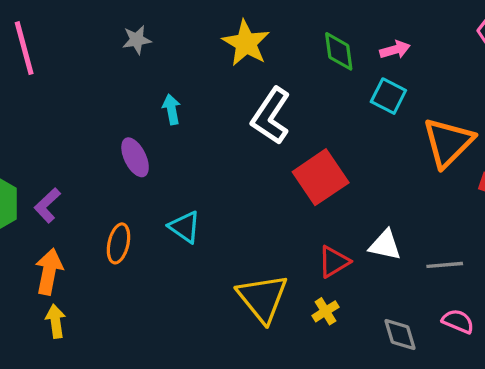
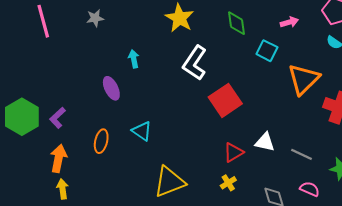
gray star: (137, 40) -> (95, 18), moved
pink arrow: (395, 50) -> (289, 22), moved
gray line: (445, 265) -> (302, 154), turned 30
yellow triangle: (263, 298) -> (169, 182), moved, turned 48

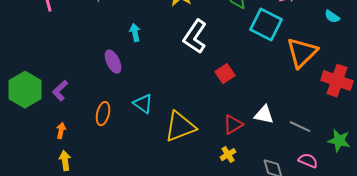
cyan square: (267, 51) -> (266, 25), size x1.5
red square: (225, 100) -> (225, 74), size x0.6
orange arrow: (58, 158) -> (61, 131), size x0.6
yellow triangle: (169, 182) -> (180, 127), moved

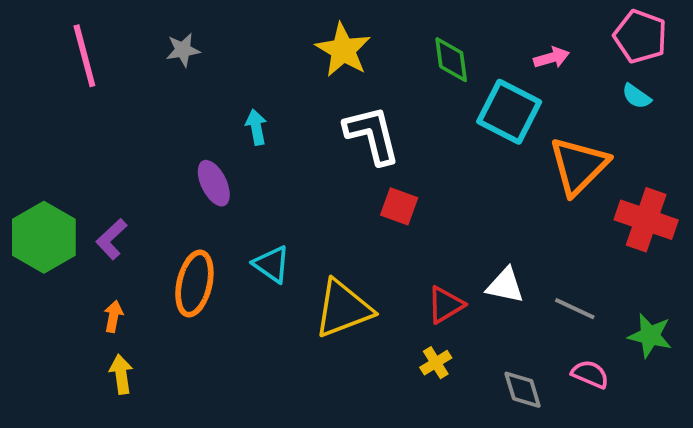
white L-shape: (195, 37) -> (372, 135), turned 132
red square: (225, 74) -> (399, 206), moved, turned -36
orange ellipse: (103, 114) -> (194, 284), size x1.4

